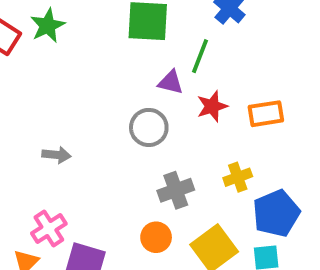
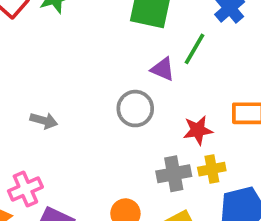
red star: (212, 106) -> (198, 130), moved
gray cross: (176, 190) -> (174, 174), moved

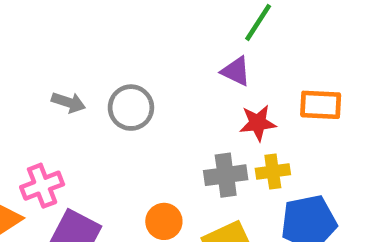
purple triangle: (163, 69) -> (236, 71), moved
gray circle: (135, 109) -> (131, 108), moved

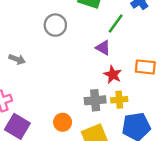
gray circle: (131, 108) -> (55, 25), moved
red star: (258, 123) -> (113, 75), turned 30

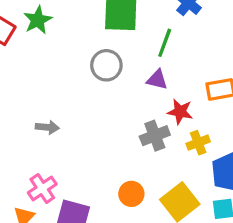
gray circle: (55, 25) -> (106, 65), moved
gray cross: (95, 100) -> (155, 136), moved

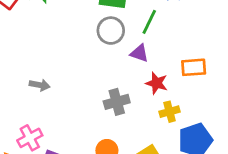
gray circle: (106, 65) -> (111, 31), moved
gray cross: (155, 136) -> (117, 102), moved

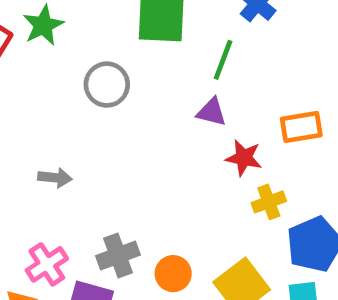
gray circle: (111, 31) -> (107, 85), moved
gray cross: (117, 102) -> (118, 255), moved

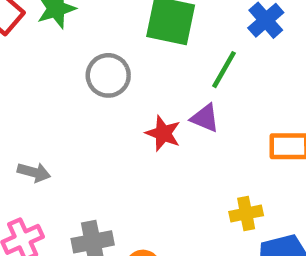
red star: (244, 158) -> (163, 133), moved
gray arrow: (55, 178) -> (34, 172), moved

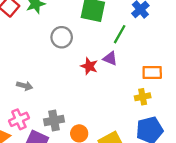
yellow cross: (246, 214) -> (143, 97), moved

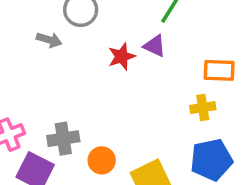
red star: (89, 66) -> (122, 56), turned 30
gray arrow: (25, 86) -> (49, 40), moved

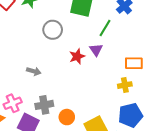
gray arrow: (49, 40) -> (34, 71), moved
purple triangle: (155, 46) -> (96, 50), turned 32

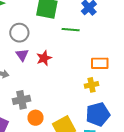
green line: (105, 28) -> (71, 30), turned 66
purple triangle: (96, 50) -> (22, 55), moved
gray cross: (44, 105) -> (22, 100), moved

